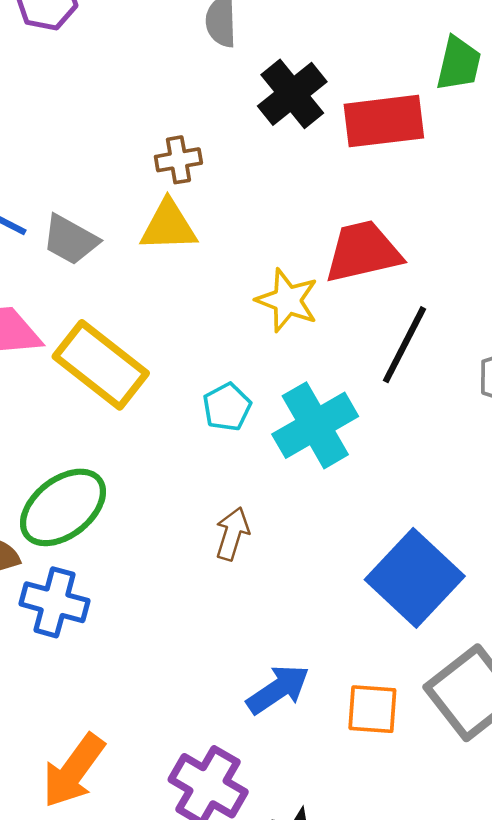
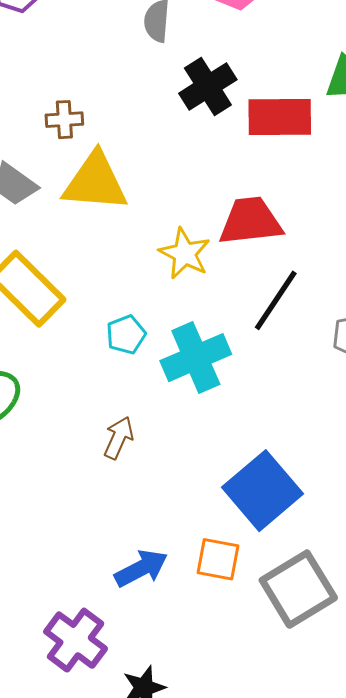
brown cross: (178, 160) -> (64, 120), moved
yellow triangle: (168, 226) -> (95, 182), size x1.4
orange square: (372, 709) -> (218, 559), moved

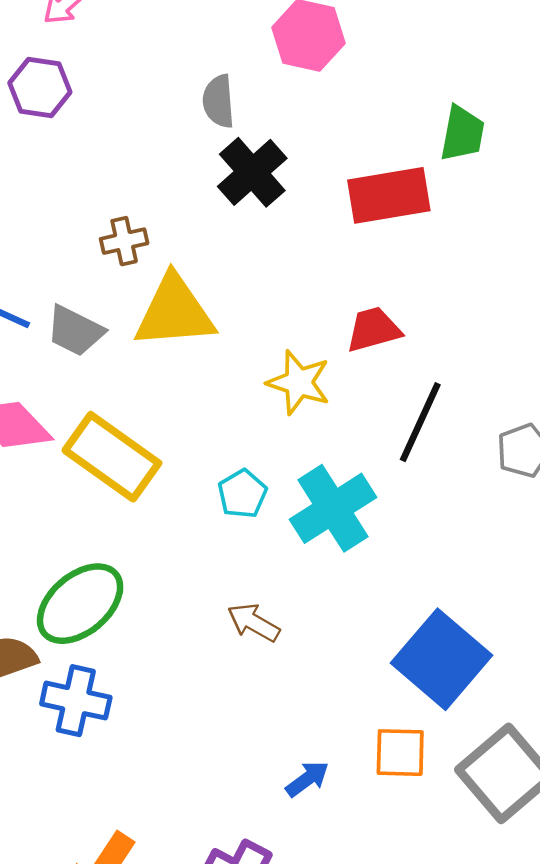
black cross: (208, 86) -> (252, 172), moved
red trapezoid: (251, 221) -> (373, 329), size x0.7
brown arrow: (119, 438) -> (254, 623), turned -75
blue arrow: (141, 568) -> (307, 779), size x0.7

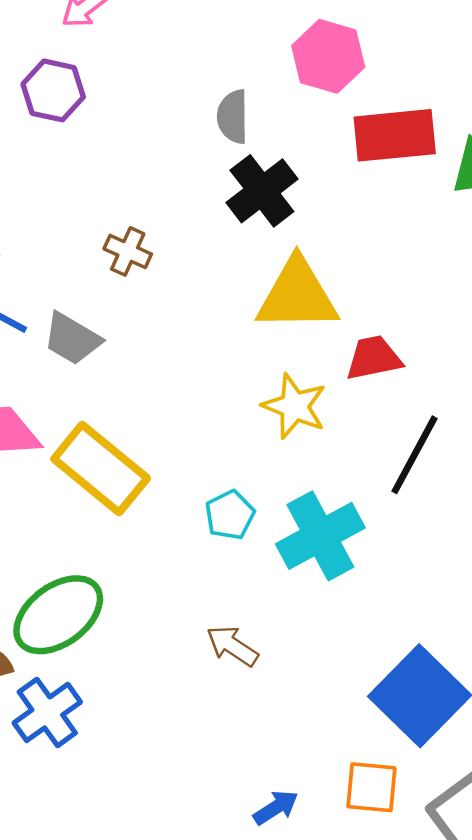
red rectangle: (389, 195) -> (395, 135), moved
brown cross: (124, 241) -> (128, 251), turned 33
yellow triangle: (174, 312) -> (297, 295), moved
blue cross: (76, 701) -> (47, 712), turned 38

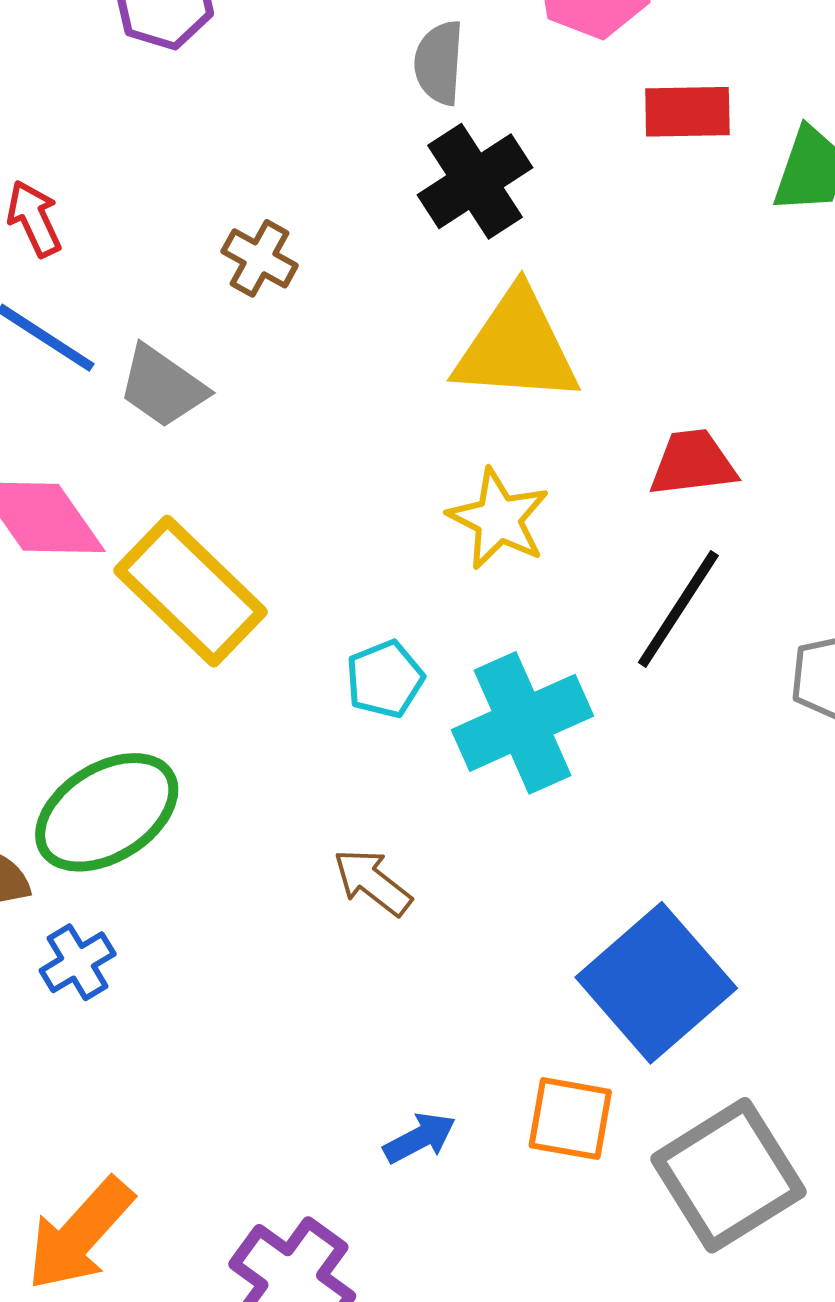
red rectangle: (395, 135) -> (687, 112), size x0.7
red trapezoid: (374, 358) -> (693, 463), moved
blue cross: (47, 712) -> (78, 962), size x0.7

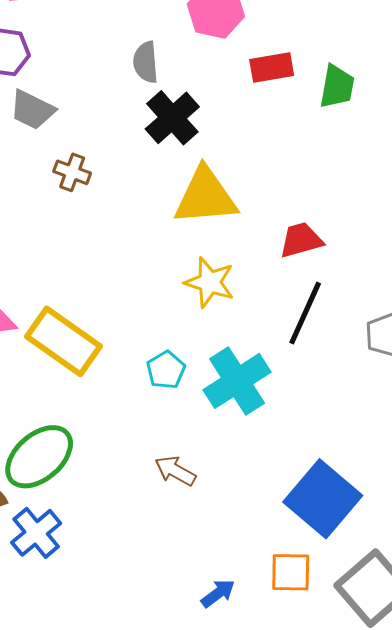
gray trapezoid: (162, 387) -> (32, 110), moved
blue cross: (78, 962) -> (36, 533), size x1.4

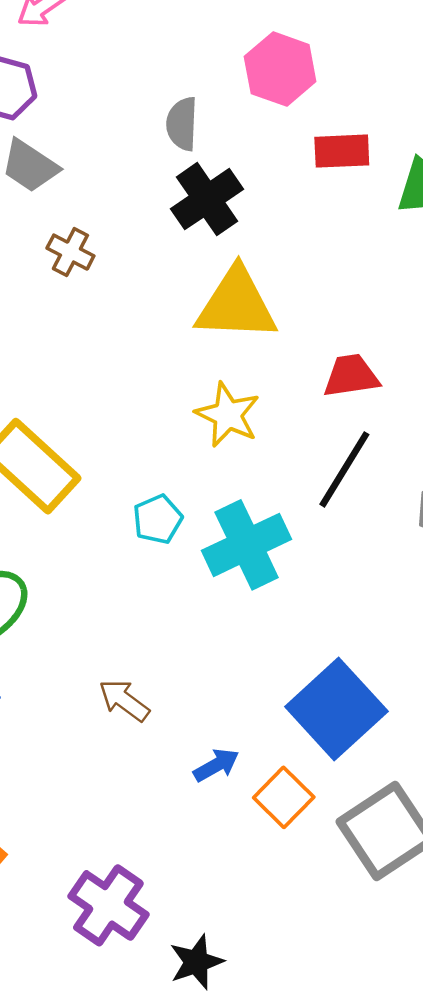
brown arrow: (175, 471) -> (124, 700), moved
orange square: (291, 572) -> (284, 797), turned 36
blue arrow: (218, 593) -> (216, 765), moved

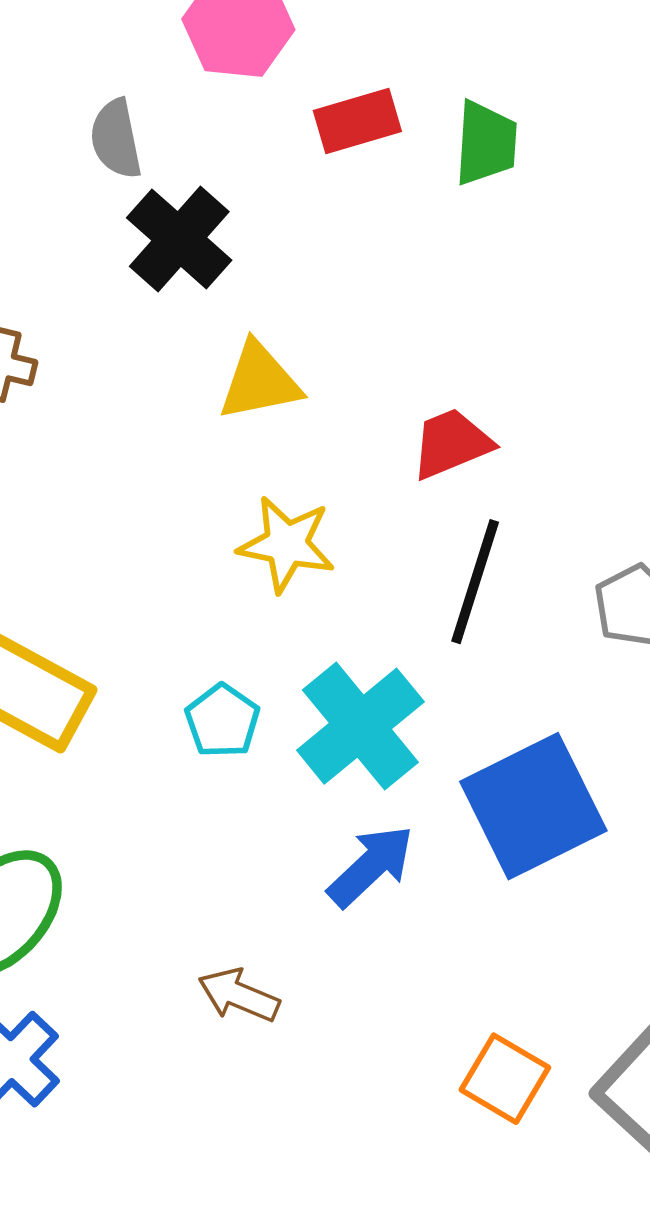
yellow triangle: (236, 305) -> (260, 381), size x0.7
blue square: (336, 709) -> (533, 806), moved, turned 30
blue arrow: (216, 765) -> (371, 866), moved, size x1.4

